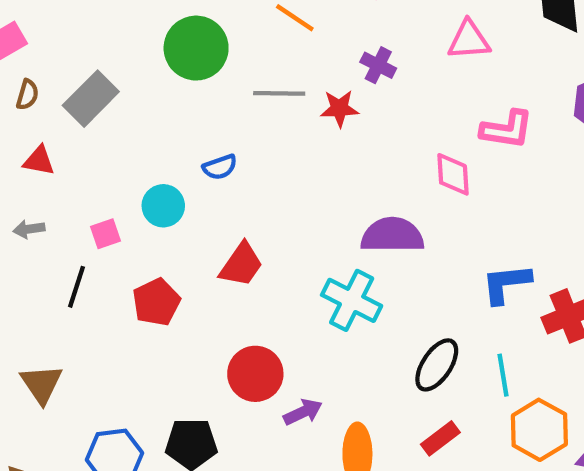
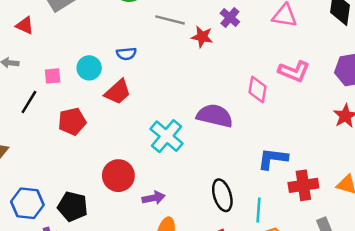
red trapezoid: (241, 265) -> (118, 92), moved
cyan cross: (352, 300) -> (167, 136), moved
black ellipse: (437, 365) -> (222, 195), turned -64
purple arrow: (303, 412) -> (154, 198), moved

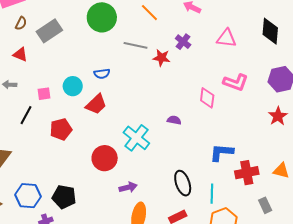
purple semicircle: (215, 116) -> (174, 120), size x0.5
red circle: (118, 176) -> (105, 158), moved

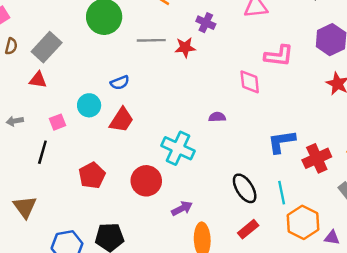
red triangle: (20, 54) -> (38, 80), moved
red pentagon: (61, 129) -> (92, 175), moved

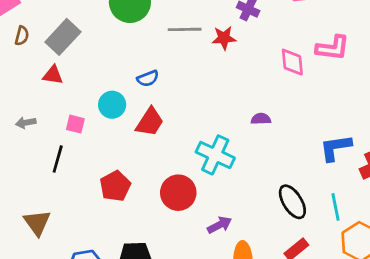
pink diamond: (250, 82) -> (292, 62), moved
pink square: (57, 122) -> (75, 124), turned 35

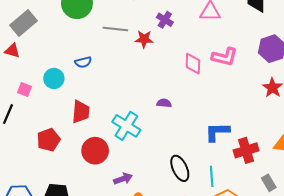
red trapezoid: (150, 122) -> (81, 112), moved, turned -35

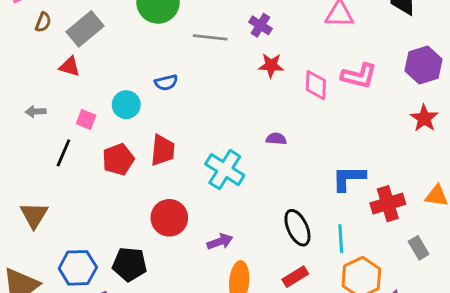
purple cross: (165, 20) -> (260, 25), moved
red star: (144, 39) -> (271, 65), moved
red pentagon: (48, 140) -> (118, 159), moved
red circle: (95, 151) -> (169, 218), moved

